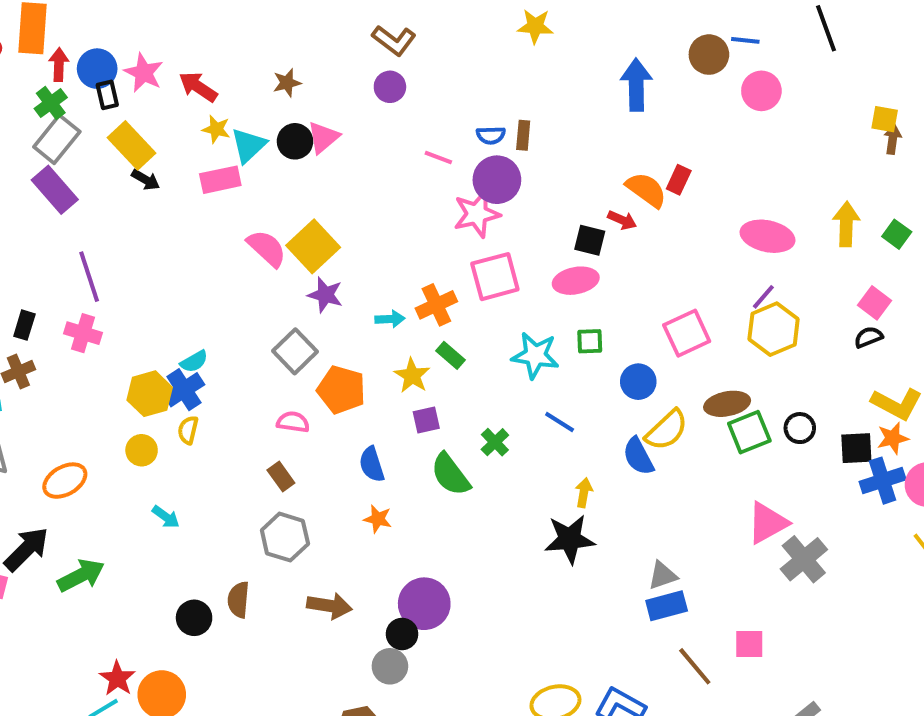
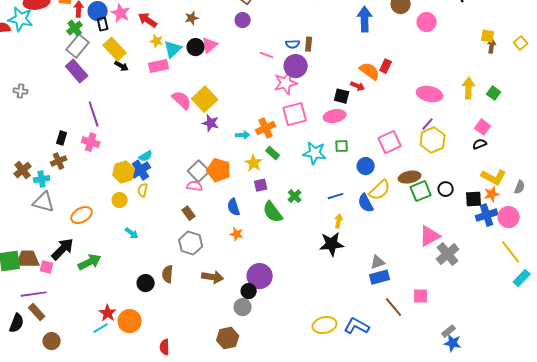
gray square: (295, 351) -> (199, 171), moved
blue line: (560, 422) -> (336, 196), moved, turned -49

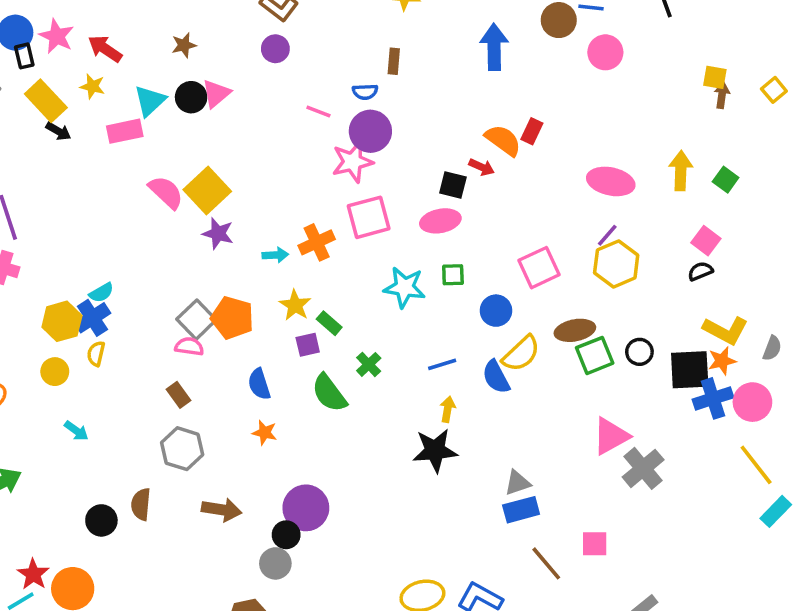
yellow star: (157, 41) -> (92, 86), moved
brown rectangle: (309, 44) -> (394, 61), moved
green rectangle: (273, 153) -> (329, 323), moved
black square: (474, 199) -> (690, 370), size x1.4

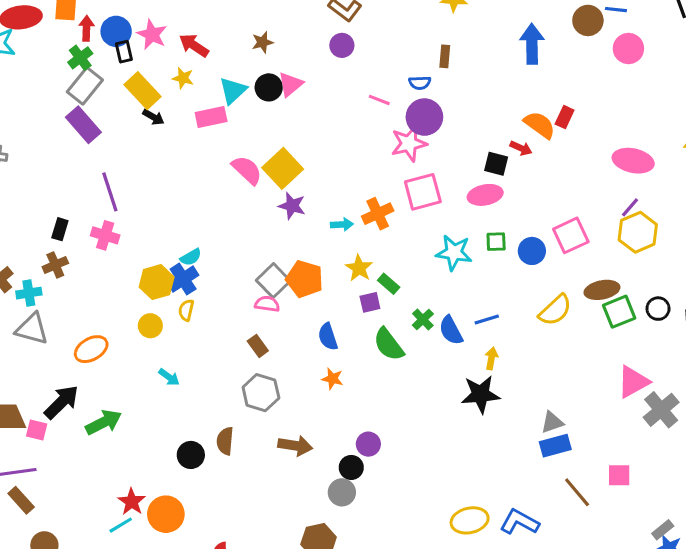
blue circle: (496, 311) -> (532, 251), moved
blue semicircle: (496, 377) -> (451, 330), moved
purple circle: (306, 508) -> (368, 444), size x0.6

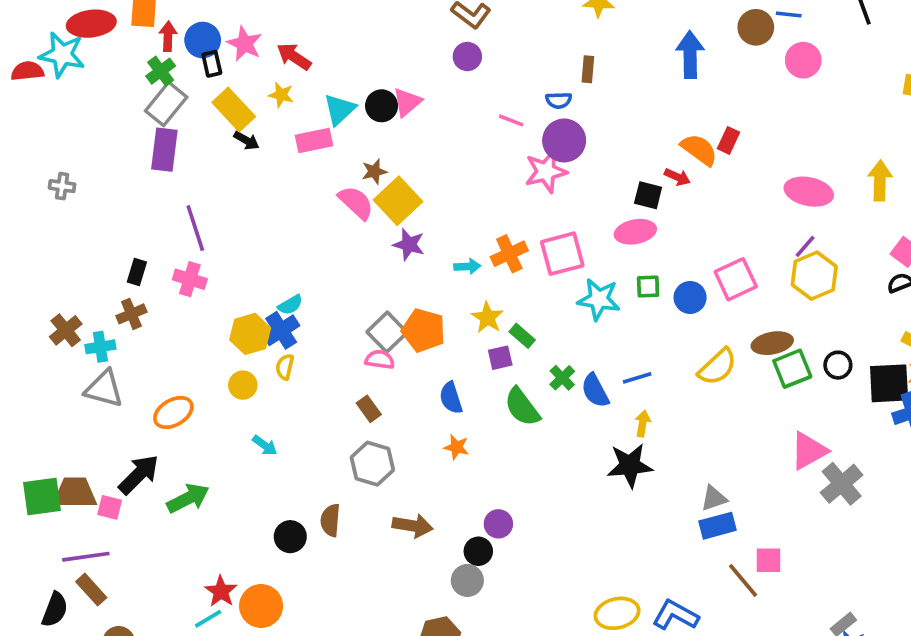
brown star: (262, 42) -> (374, 172), moved
purple rectangle: (83, 125) -> (164, 150), turned 48
pink square: (423, 192) -> (562, 254), moved
pink square: (619, 475) -> (769, 560), moved

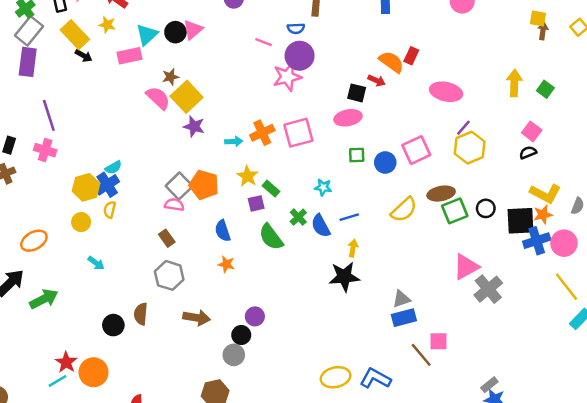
pink ellipse: (809, 192) -> (446, 92), moved
cyan star: (599, 299) -> (323, 187), moved, size x0.6

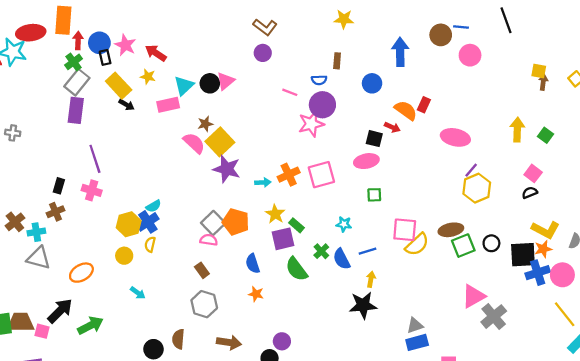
purple star: (194, 126) -> (227, 169), size x1.4
pink square: (416, 150) -> (405, 230), moved, turned 30
blue circle: (385, 162) -> (372, 83), moved
purple square: (256, 203) -> (283, 239), size x1.5

